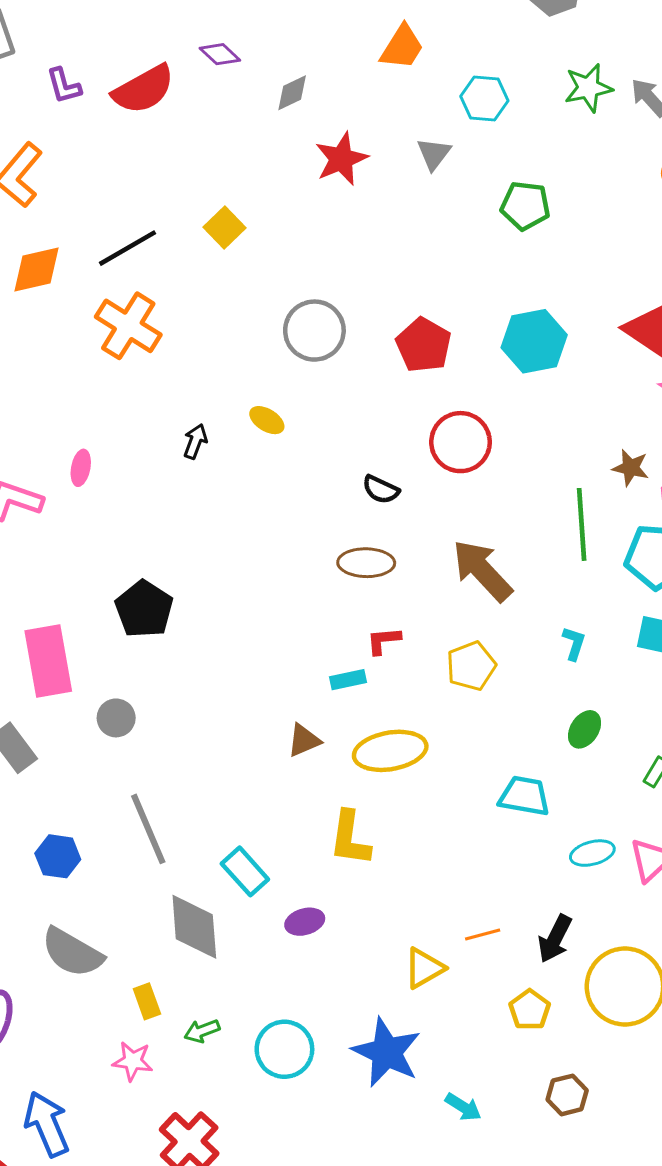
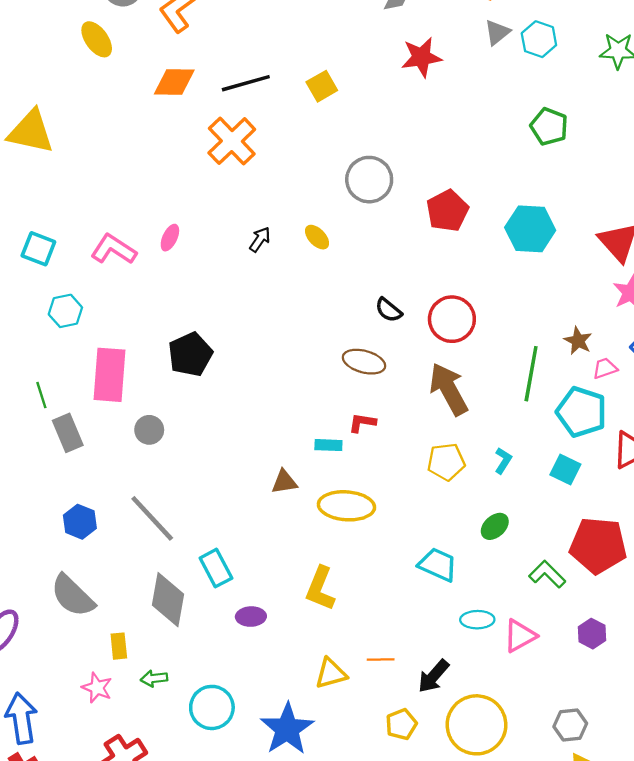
gray triangle: (434, 154) -> (497, 32), moved
red circle: (461, 442) -> (452, 319), moved
yellow pentagon: (471, 666) -> (446, 462), moved
gray line: (148, 829) -> (152, 518), turned -34
yellow L-shape: (350, 838) -> (320, 588), moved

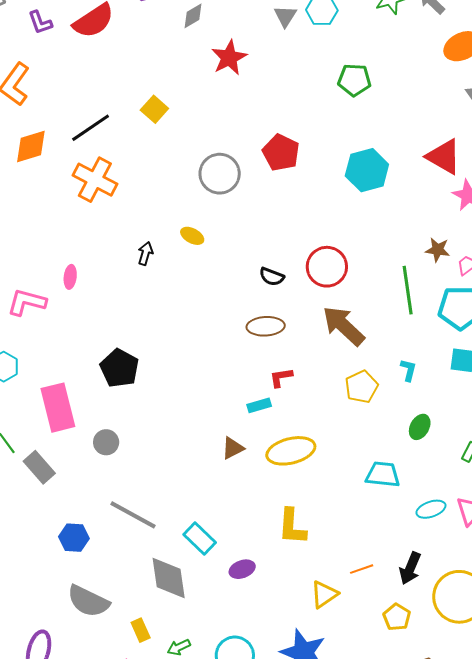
red pentagon: (447, 211) -> (281, 153), moved

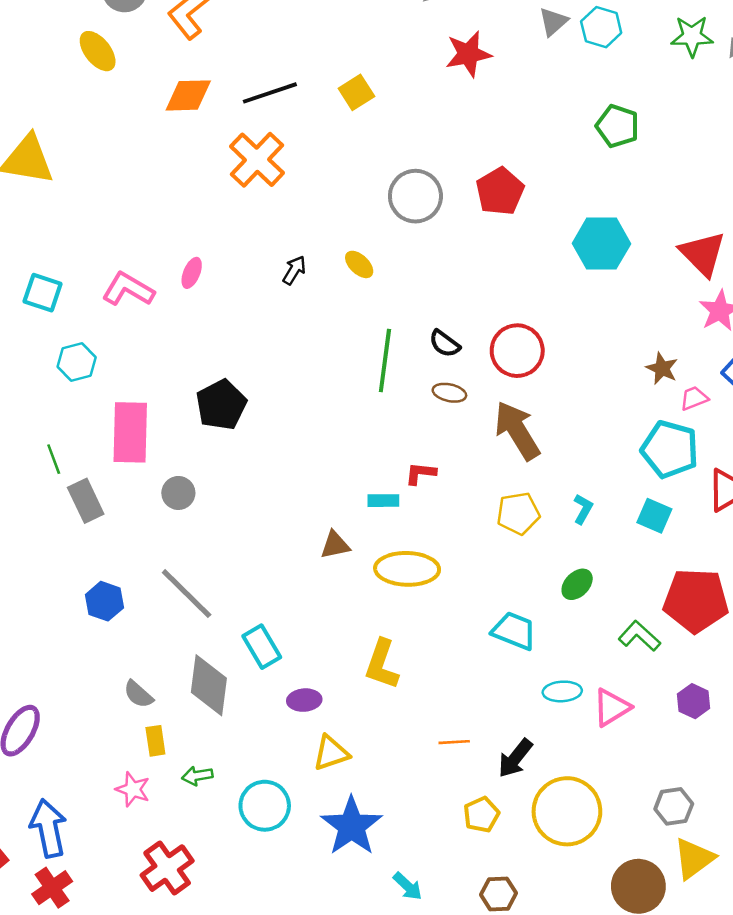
green line: (408, 290) -> (385, 360), moved
brown ellipse: (266, 326) -> (449, 393), moved, size x0.7
yellow triangle: (324, 594) -> (331, 753), moved
gray semicircle: (88, 601) -> (138, 694), moved, size x0.6

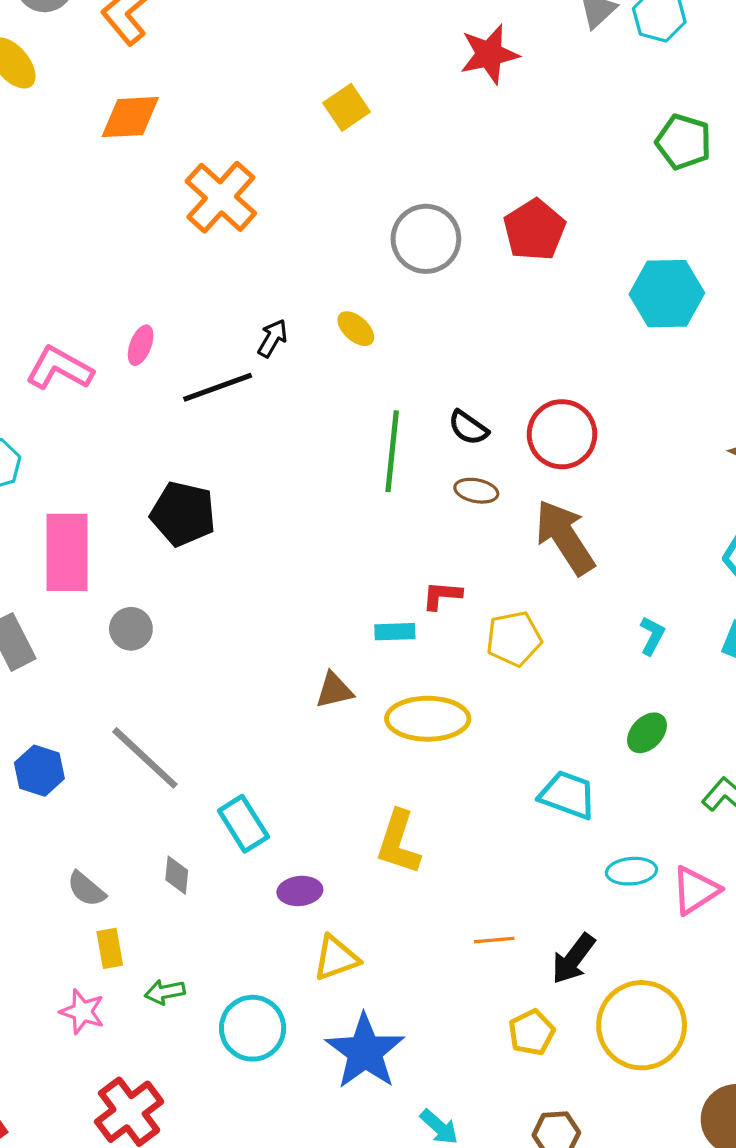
black line: (270, 93) -> (218, 387), moved
black pentagon: (221, 405) -> (183, 514), turned -30
yellow pentagon: (518, 513) -> (514, 639), moved
gray diamond: (209, 685) -> (177, 875), size x0.5

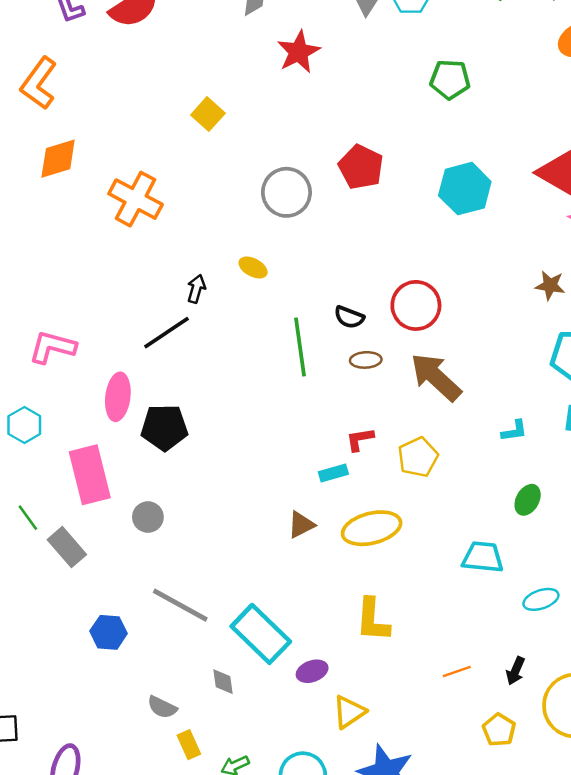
pink ellipse: (141, 345) -> (118, 397), moved, size x1.6
cyan L-shape: (652, 636) -> (514, 431), turned 68
cyan rectangle: (243, 824) -> (261, 634), size x1.5
black arrow: (573, 959) -> (515, 671), size x0.7

